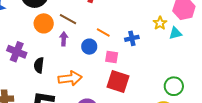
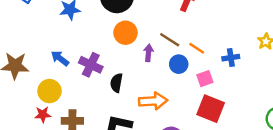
brown line: (68, 19) -> (170, 40), moved
pink square: (112, 57) -> (205, 79), turned -32

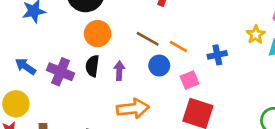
purple arrow: (148, 53) -> (119, 71), moved
black semicircle: (116, 83) -> (92, 66), moved

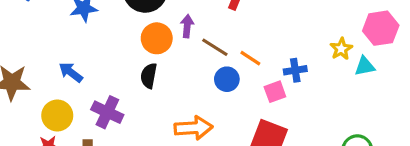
purple arrow: (119, 71) -> (187, 26), moved
purple cross: (61, 72) -> (107, 112), moved
pink square: (189, 80) -> (275, 92), moved

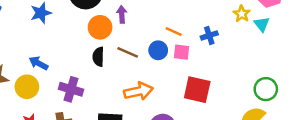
brown line: (215, 47) -> (128, 52), moved
cyan triangle: (365, 66) -> (262, 24), turned -49
pink square: (275, 92) -> (182, 52), moved, turned 35
yellow circle: (57, 115) -> (27, 87), moved

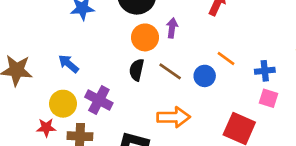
pink square: (182, 52) -> (269, 98), moved
yellow circle: (27, 87) -> (63, 104), moved

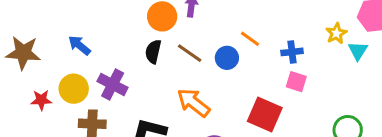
orange arrow: (174, 117) -> (193, 103), turned -140
red star: (46, 128) -> (41, 100), moved

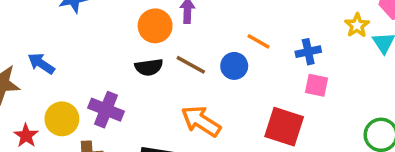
blue arrow: (79, 45) -> (41, 64), moved
black semicircle: (153, 52) -> (149, 67), turned -105
red star: (41, 100) -> (26, 136), turned -30

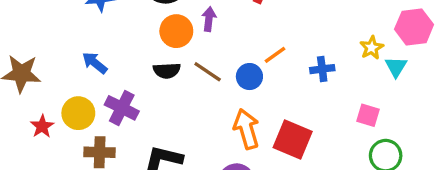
orange line: (258, 41) -> (275, 55), turned -70
blue arrow: (41, 64) -> (95, 63), moved
pink square: (316, 85) -> (368, 115), moved
orange arrow: (201, 121) -> (246, 129), moved, turned 36

